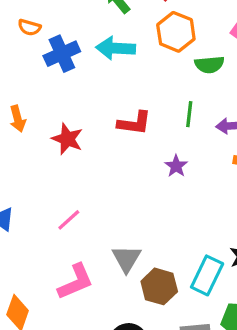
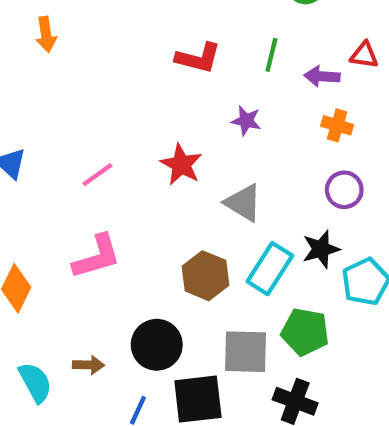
red star: (67, 139) -> (181, 165), moved
purple star: (176, 166) -> (246, 121), turned -30
gray triangle: (126, 259) -> (243, 203), moved, turned -36

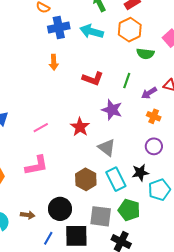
orange arrow: (46, 34) -> (54, 62), moved
purple arrow: (322, 76) -> (149, 93), turned -42
purple star: (246, 121) -> (112, 110), size x1.5
cyan rectangle: (270, 269) -> (116, 179), turned -65

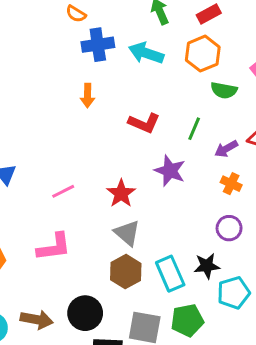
gray triangle: (107, 148) -> (127, 233), moved
green pentagon: (129, 210) -> (187, 320), turned -30
brown arrow: (28, 215) -> (37, 320), size x1.5

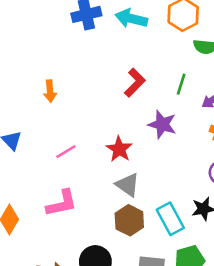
orange arrow: (88, 96) -> (50, 91), moved
red L-shape: (144, 123) -> (135, 83), turned -64

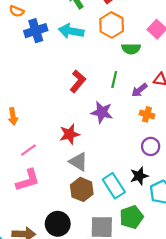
orange arrow: (50, 91) -> (13, 116), moved
red star: (119, 149) -> (70, 134), turned 30
pink line: (66, 152) -> (28, 150), moved

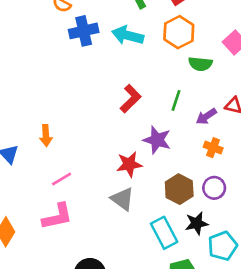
red star: (70, 134) -> (129, 164), moved
brown hexagon: (82, 189) -> (179, 189), moved

